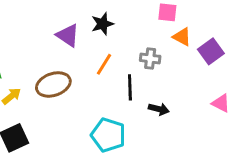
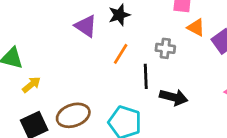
brown ellipse: (53, 84) -> (73, 115), moved
black arrow: (159, 109) -> (174, 97), size x1.4

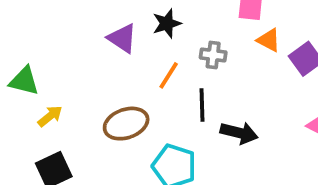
gray cross: (165, 48) -> (213, 55), moved
brown ellipse: (73, 115) -> (126, 124), moved

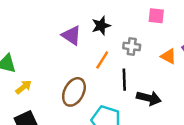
orange triangle: (269, 40) -> (168, 56), moved
brown ellipse: (126, 124) -> (74, 92), turned -44

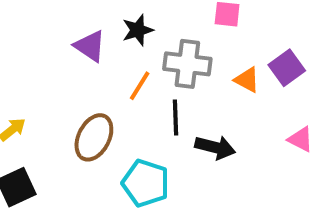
gray cross: (132, 46) -> (187, 64), size x1.6

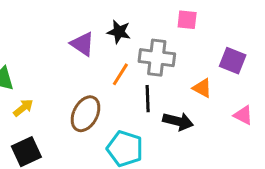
black star: (138, 30) -> (119, 32), turned 30
purple square: (287, 68) -> (233, 61), turned -32
orange triangle: (247, 80) -> (202, 88), moved

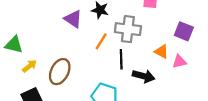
brown ellipse: (85, 114) -> (60, 72), moved
pink triangle: (243, 115) -> (179, 62), moved, turned -40

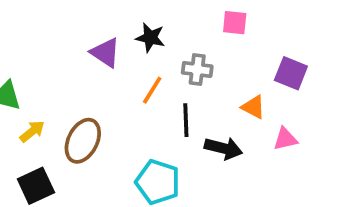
gray cross: (128, 29) -> (197, 70), size x0.7
pink triangle: (179, 62) -> (285, 139), moved

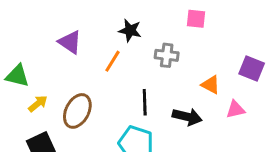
purple triangle: (105, 53) -> (70, 42), moved
purple square: (291, 73) -> (252, 68), moved
orange line: (152, 90) -> (112, 61), moved
black line: (186, 120) -> (145, 102), moved

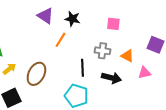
pink square: (196, 19) -> (113, 24), moved
purple triangle: (70, 42) -> (45, 16), moved
gray cross: (167, 55) -> (102, 51), moved

